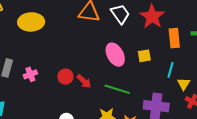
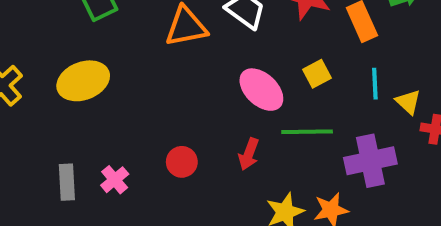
red arrow: (84, 81) -> (249, 154), moved, turned 84
green line: (117, 89) -> (307, 132), moved

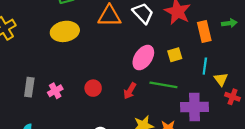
yellow ellipse: (83, 81) -> (65, 31), moved
pink ellipse: (261, 90) -> (143, 58), turned 70

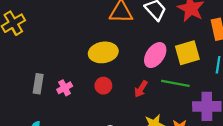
yellow ellipse: (65, 31) -> (103, 52), moved
yellow square: (175, 55) -> (187, 53), size x1.6

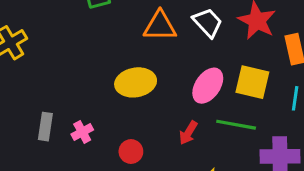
yellow square: (187, 53) -> (252, 82), turned 30
red circle: (103, 86) -> (131, 152), moved

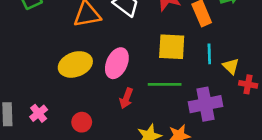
pink ellipse: (208, 86) -> (117, 63), moved

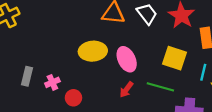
pink ellipse: (117, 63) -> (127, 59), turned -65
red circle: (82, 122) -> (73, 98), moved

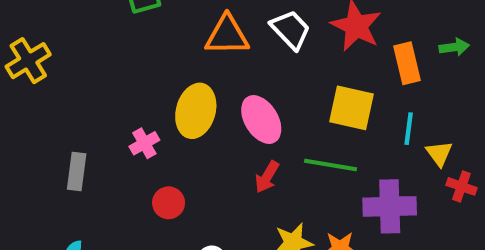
yellow ellipse: (93, 51) -> (196, 111), turned -64
pink cross: (52, 82) -> (144, 143), moved

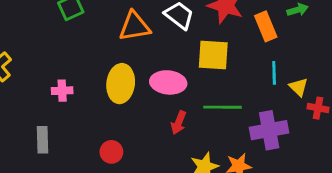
yellow square: (351, 108) -> (213, 55), moved
pink ellipse: (261, 120) -> (168, 82), turned -44
pink cross: (144, 143) -> (62, 91), moved, turned 36

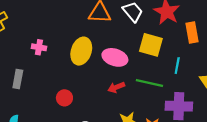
cyan line: (274, 73) -> (177, 66), moved
red arrow: (179, 123) -> (116, 87), turned 35

